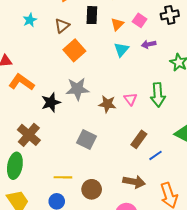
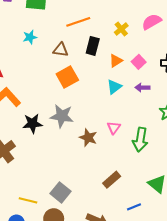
brown triangle: (62, 26) -> (61, 50), turned 35
pink triangle: (130, 99) -> (114, 128), moved
gray square: (87, 139) -> (61, 192), moved
blue line: (156, 155) -> (134, 207), moved

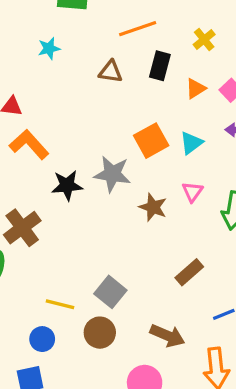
cyan star: (30, 37) -> (49, 48), moved
orange square: (67, 77) -> (151, 141), moved
cyan triangle: (114, 87) -> (191, 143), moved

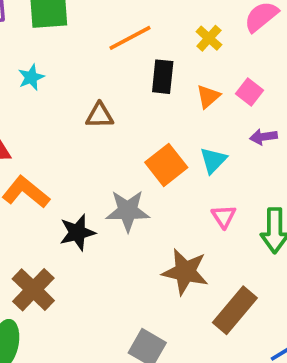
brown triangle: (111, 72) -> (100, 115), moved
brown star: (153, 207) -> (185, 272), moved, size x1.4
brown rectangle: (189, 272) -> (235, 310), size x1.4

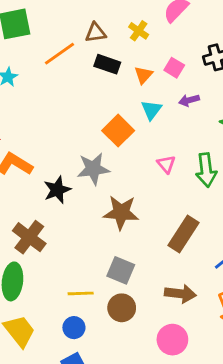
orange line: (130, 38) -> (60, 54), moved
black rectangle: (163, 77) -> (107, 64), turned -70
brown triangle: (100, 115) -> (96, 33), moved
cyan triangle: (213, 160) -> (151, 110), moved
brown star: (185, 272) -> (121, 213), moved

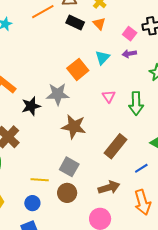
pink square: (174, 68) -> (130, 34), moved
orange triangle: (143, 75) -> (99, 24), moved, turned -32
brown arrow: (180, 294) -> (109, 187), turned -30

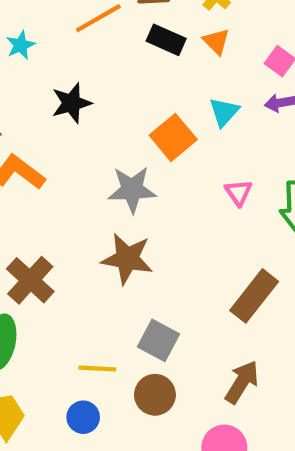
black star: (31, 106) -> (71, 103), moved
brown star: (74, 127) -> (127, 259), moved
brown arrow: (109, 187) -> (242, 382), turned -40

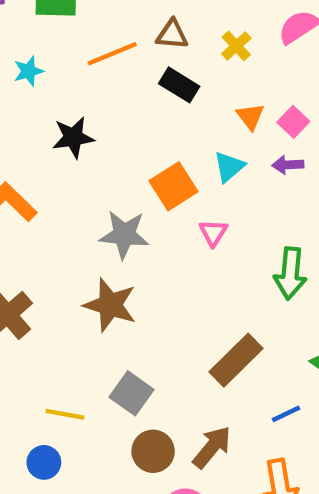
orange triangle: (216, 41) -> (250, 116), moved
pink triangle: (239, 192) -> (213, 233), moved
brown circle: (155, 395) -> (153, 451), moved

